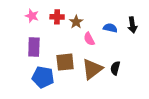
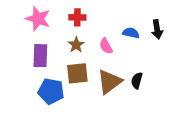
pink star: (32, 16) -> (38, 19), size x1.5
red cross: (57, 17) -> (77, 17), moved
brown star: (76, 22) -> (76, 45), moved

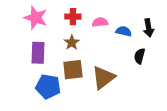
pink semicircle: (106, 46) -> (100, 22), moved, turned 112
black semicircle: (137, 81) -> (140, 56), moved

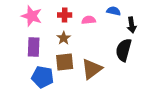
blue semicircle: (124, 31) -> (114, 11), moved
black semicircle: (140, 56) -> (124, 50), size x1.6

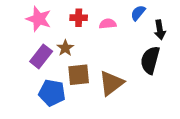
blue semicircle: (114, 11) -> (138, 13), turned -64
brown star: (64, 38) -> (65, 48), moved
purple rectangle: (34, 47) -> (41, 56), turned 36

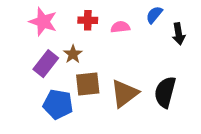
black semicircle: (150, 60) -> (165, 92), moved

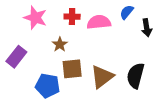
pink semicircle: (120, 27) -> (99, 22), size x1.5
purple rectangle: (46, 64) -> (16, 57), moved

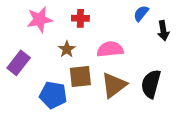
pink star: (35, 18) -> (40, 20), turned -30
pink semicircle: (99, 22) -> (110, 49), moved

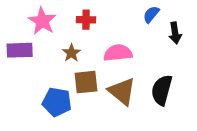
pink star: (40, 20) -> (42, 21), turned -30
purple rectangle: (19, 63) -> (20, 50), moved, turned 50
brown triangle: (114, 85) -> (122, 91), turned -44

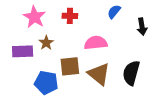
blue semicircle: (151, 14) -> (114, 12), moved
purple rectangle: (20, 50) -> (23, 51), moved
brown star: (71, 53) -> (46, 43), moved

